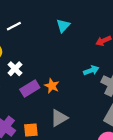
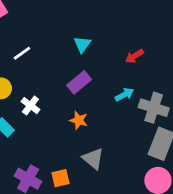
purple rectangle: (30, 88) -> (79, 82), moved
gray triangle: (59, 118) -> (93, 159), turned -42

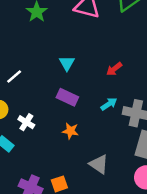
purple rectangle: (79, 82) -> (67, 97), turned 70
gray triangle: (93, 159) -> (99, 164), moved

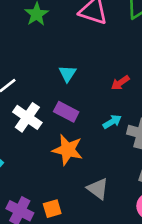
white cross: (26, 122) -> (27, 117), moved, size x1.5
orange star: (70, 131) -> (68, 150), size x1.6

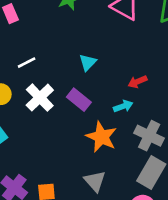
cyan arrow: (112, 122) -> (123, 106), moved
orange star: (68, 150) -> (101, 137), moved

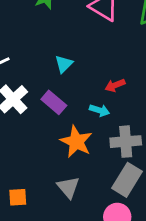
cyan arrow: (123, 106) -> (100, 110), turned 36
gray cross: (149, 136) -> (126, 142), turned -32

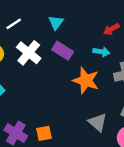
cyan triangle: (64, 64) -> (56, 23), moved
gray triangle: (68, 187) -> (98, 122), moved

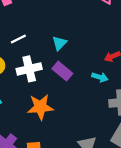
white cross: (29, 53) -> (29, 69), turned 30
orange star: (86, 80) -> (40, 107), moved, turned -30

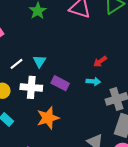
cyan triangle: (59, 43) -> (39, 61), moved
white cross: (29, 69) -> (31, 87), turned 30

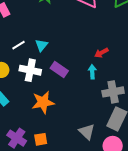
cyan arrow: (93, 81) -> (92, 72), turned -104

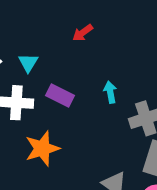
red arrow: (101, 53) -> (83, 33), moved

